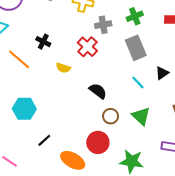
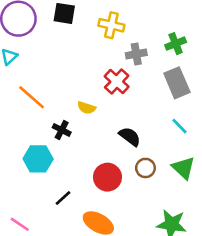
black cross: (43, 42) -> (62, 130), moved
red circle: (98, 142) -> (107, 177), moved

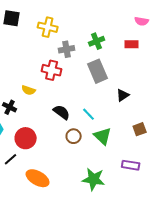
red cross: (117, 82) -> (52, 70), turned -30
cyan line: (180, 126) -> (89, 114), moved
red circle: (107, 177) -> (26, 138), moved

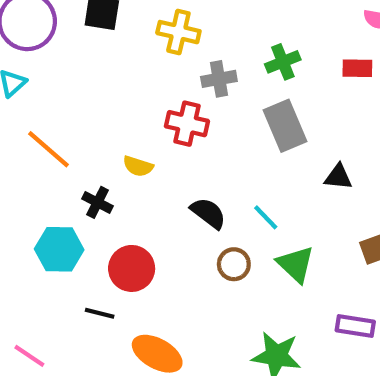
black triangle: (123, 95) -> (338, 177), turned 40
black line: (11, 159) -> (100, 313), turned 56

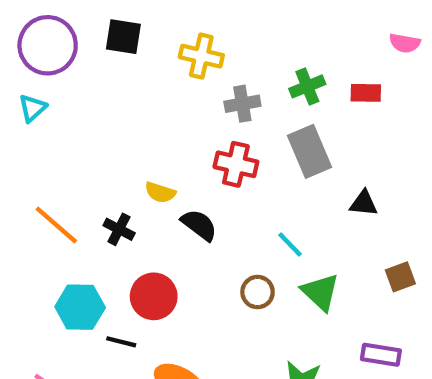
red rectangle: (357, 68) -> (366, 93), moved
red cross: (187, 124) -> (236, 164), moved
orange line: (49, 149) -> (56, 225), moved
black semicircle: (208, 213) -> (199, 225), moved
cyan hexagon: (59, 249) -> (80, 307), moved

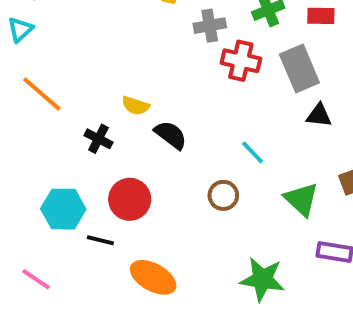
gray rectangle: (309, 151) -> (299, 69), moved
red cross: (236, 164) -> (241, 61), moved
orange line: (56, 225) -> (42, 94), moved
green triangle: (320, 292) -> (301, 199), moved

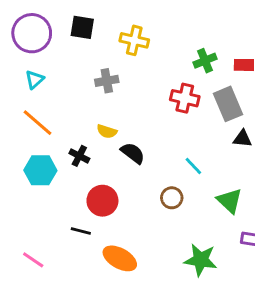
gray cross: (210, 26) -> (107, 81), moved
cyan triangle: (20, 30) -> (35, 79), moved
cyan hexagon: (63, 209) -> (40, 170), moved

